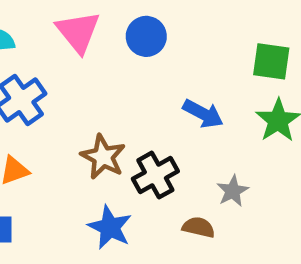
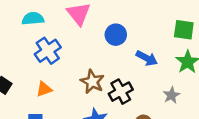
blue circle: (146, 36) -> (116, 35), moved
gray star: (233, 191) -> (171, 95), moved

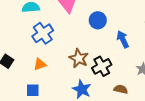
blue arrow: (147, 58) -> (123, 39), turned -144

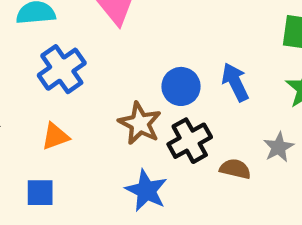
blue circle: (98, 20) -> (181, 86), moved
brown semicircle: (121, 89) -> (235, 169), moved

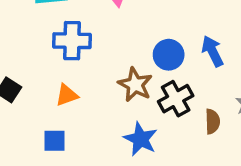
blue cross: (62, 69) -> (72, 41), turned 36
brown semicircle: (235, 169) -> (212, 121), turned 75

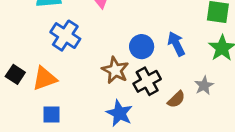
blue cross: (72, 41) -> (65, 36), turned 32
orange triangle: (67, 95) -> (44, 79), moved, size x1.4
brown semicircle: (212, 121) -> (176, 99), turned 48

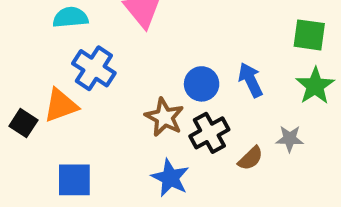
orange triangle: (44, 79) -> (61, 105), moved
gray star: (204, 85) -> (290, 139), turned 30
blue square: (51, 115) -> (74, 180), size x1.4

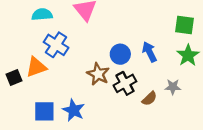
black square: (23, 123) -> (14, 78), turned 35
blue star: (170, 178) -> (74, 110), moved

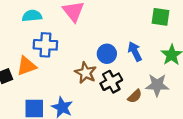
green square: (185, 25) -> (160, 17), moved
blue cross: (56, 45) -> (45, 45), turned -30
gray star: (173, 87) -> (157, 85), size x1.5

